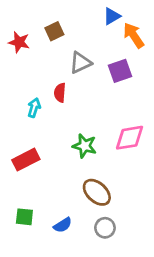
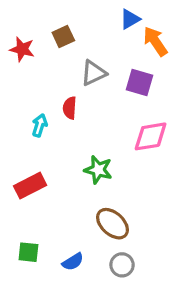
purple square: (120, 71) -> (139, 82), turned 35
pink diamond: (130, 138) -> (151, 136), moved

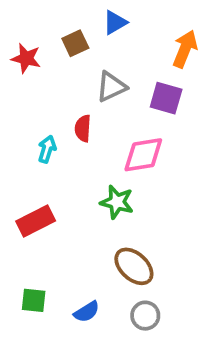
blue triangle: (130, 19) -> (115, 22), moved
orange arrow: (155, 41) -> (185, 49), turned 56
pink diamond: (151, 136) -> (143, 155), moved

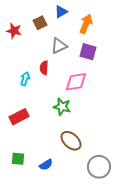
orange arrow: (185, 49) -> (86, 24), moved
gray circle: (145, 316) -> (99, 167), moved, size x1.5

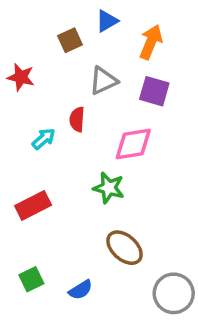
red star: (14, 31) -> (21, 77), moved
cyan arrow: (25, 79) -> (44, 139), turned 32
green square: (18, 159) -> (31, 279), turned -32

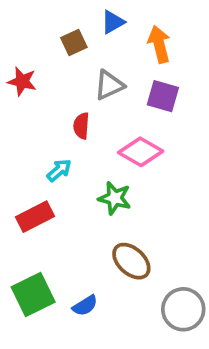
orange arrow: (151, 42) -> (159, 44), turned -36
cyan arrow: (44, 139) -> (59, 170), moved
pink diamond: (133, 144) -> (141, 152), turned 39
green square: (31, 279) -> (33, 294), size x1.6

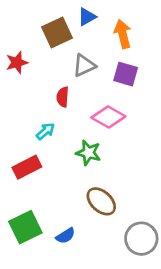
brown square: (74, 42) -> (57, 33), size x1.5
red star: (22, 81) -> (17, 63), turned -30

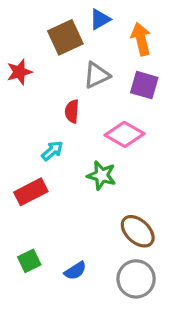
brown ellipse: (101, 201) -> (138, 231), moved
green square: (25, 227) -> (29, 261), size x0.6
gray circle: (141, 239) -> (136, 279), moved

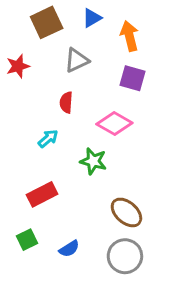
brown square: (65, 37) -> (47, 22), moved
gray triangle: (97, 75) -> (77, 60), moved
red rectangle: (31, 192) -> (42, 194), moved

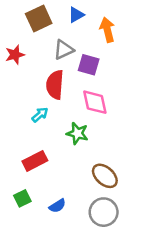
purple square: (132, 78) -> (89, 65), moved
red semicircle: (66, 102) -> (55, 85), size x1.6
pink diamond: (114, 124) -> (95, 102), turned 48

